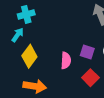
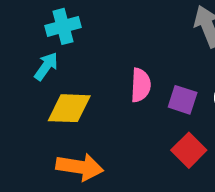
yellow diamond: (29, 56) -> (69, 108), turned 55
pink semicircle: (66, 61) -> (141, 85), moved

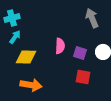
cyan cross: (63, 26) -> (12, 18), moved
red square: (189, 150) -> (83, 77), turned -35

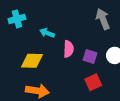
cyan arrow: (15, 37) -> (47, 33), moved, turned -104
red square: (83, 77) -> (93, 82), turned -35

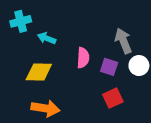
gray arrow: (103, 19) -> (123, 41), moved
cyan arrow: (47, 33) -> (47, 38), moved

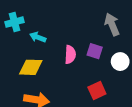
gray arrow: (123, 41) -> (112, 24), moved
purple square: (109, 67) -> (95, 51), moved

